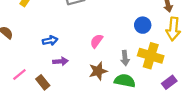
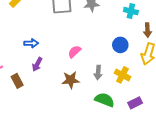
yellow cross: (151, 56) -> (122, 75), size x0.7
purple arrow: (60, 61) -> (37, 64), turned 112
green semicircle: (125, 81) -> (105, 100), moved

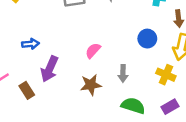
blue arrow: (31, 43) -> (31, 44), moved
purple arrow: (37, 64) -> (49, 69), size x1.5
yellow cross: (122, 75) -> (166, 75), moved

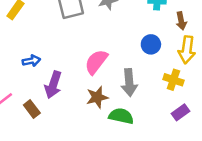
pink semicircle: (93, 51) -> (96, 62), size x1.5
gray arrow: (123, 73) -> (129, 83), size x1.5
green semicircle: (133, 106) -> (121, 116), moved

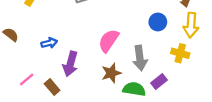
purple rectangle: (181, 112) -> (159, 81), moved

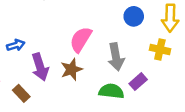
purple arrow: (70, 64) -> (40, 67), turned -30
brown star: (111, 73) -> (71, 69), moved

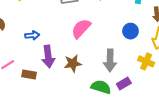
pink semicircle: (81, 39) -> (81, 29), moved
brown rectangle: (21, 93) -> (29, 75), turned -48

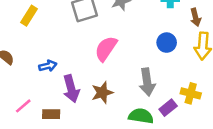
yellow cross: (146, 61) -> (191, 93), moved

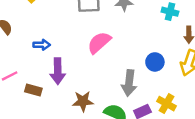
blue circle: (167, 43) -> (155, 62), moved
brown star: (102, 93) -> (83, 101), moved

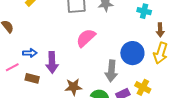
blue arrow: (42, 45) -> (30, 53), moved
blue circle: (155, 62) -> (132, 53), size x1.5

